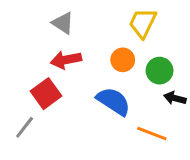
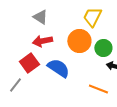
orange circle: (123, 60) -> (79, 41), size x1.5
blue semicircle: (114, 101) -> (58, 68), moved

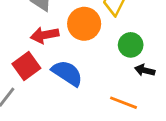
orange circle: (79, 41) -> (84, 24), moved

